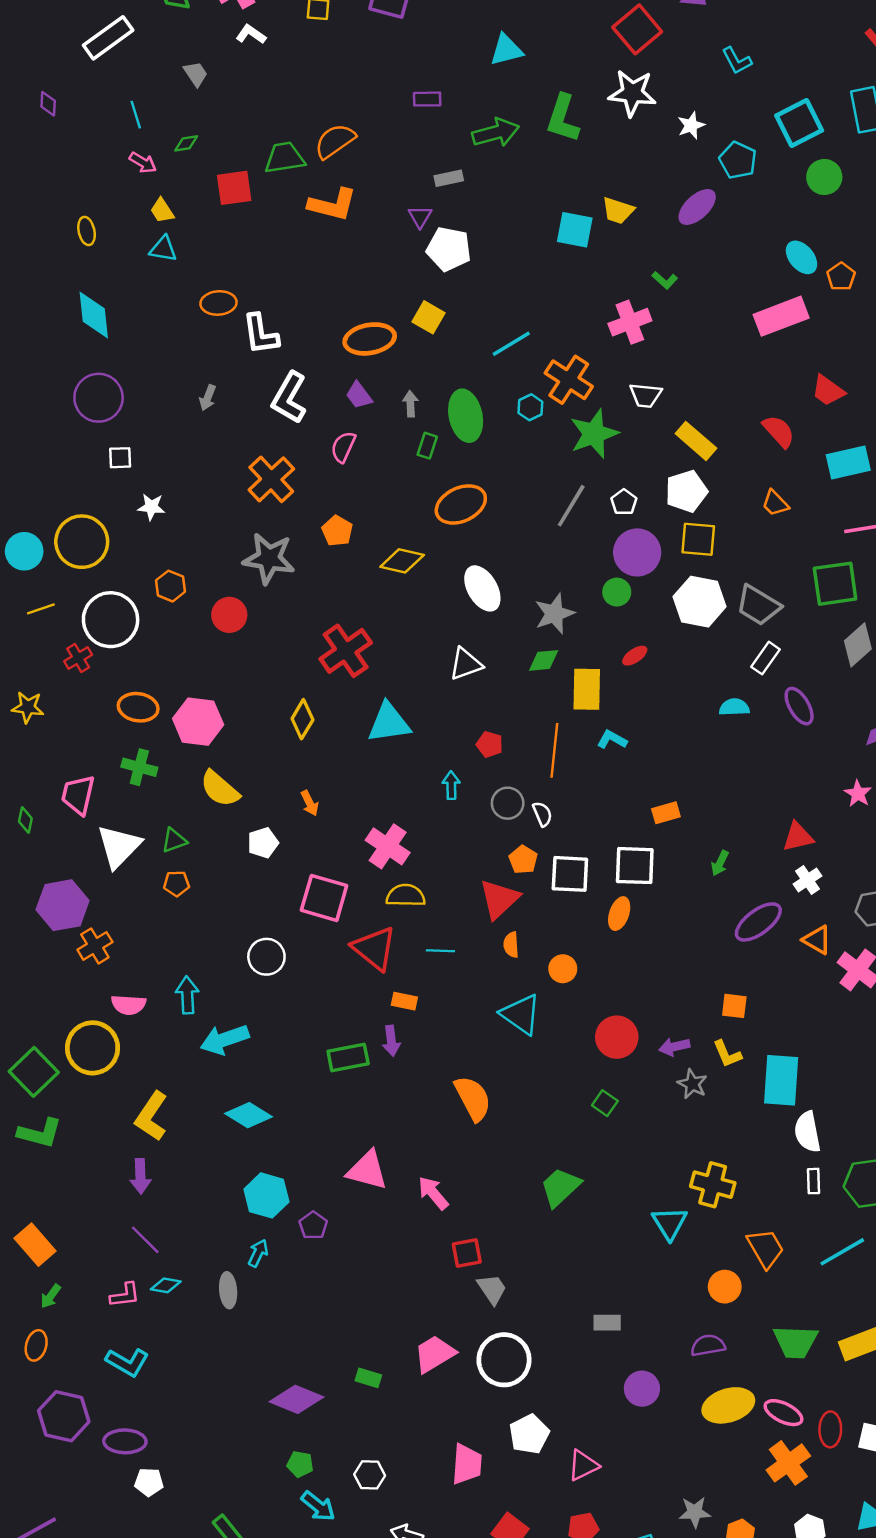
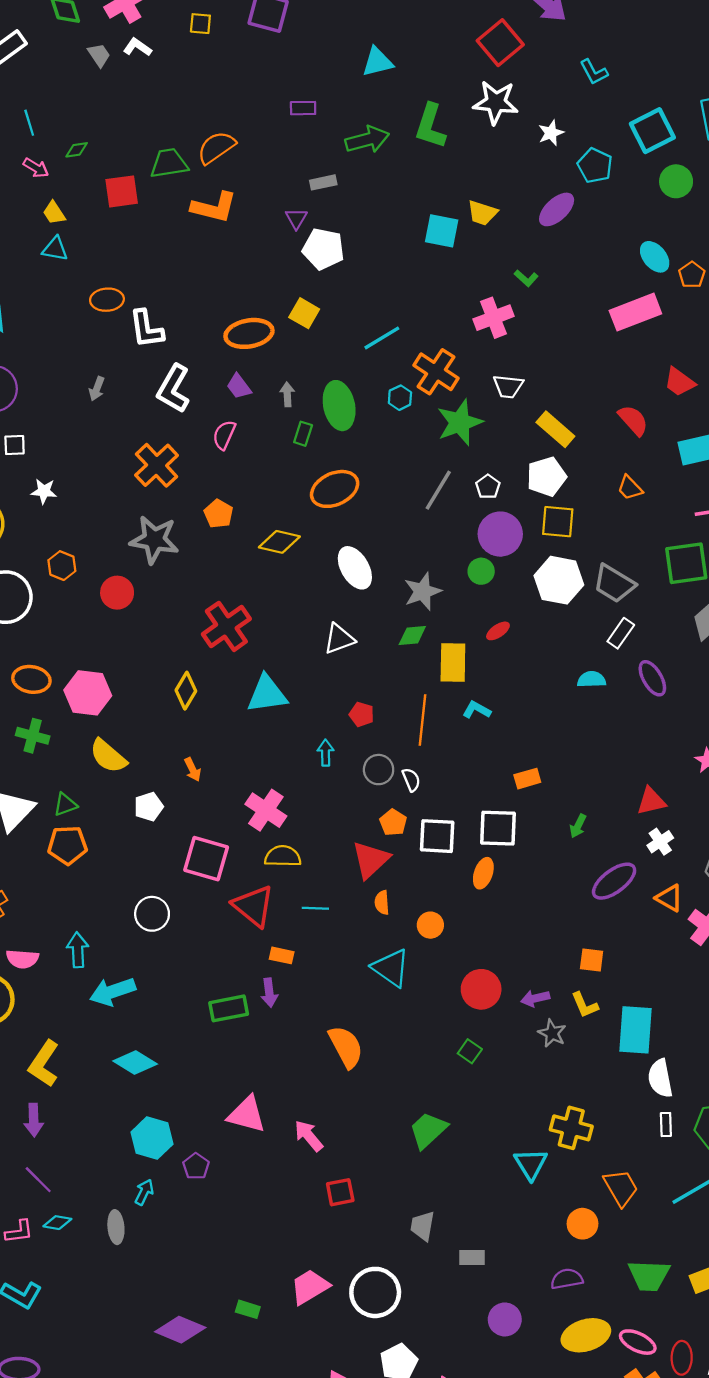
gray trapezoid: (196, 74) -> (99, 55), moved
orange pentagon: (176, 884) -> (68, 845), size x1.6
gray trapezoid: (492, 1289) -> (422, 1226), moved, turned -136

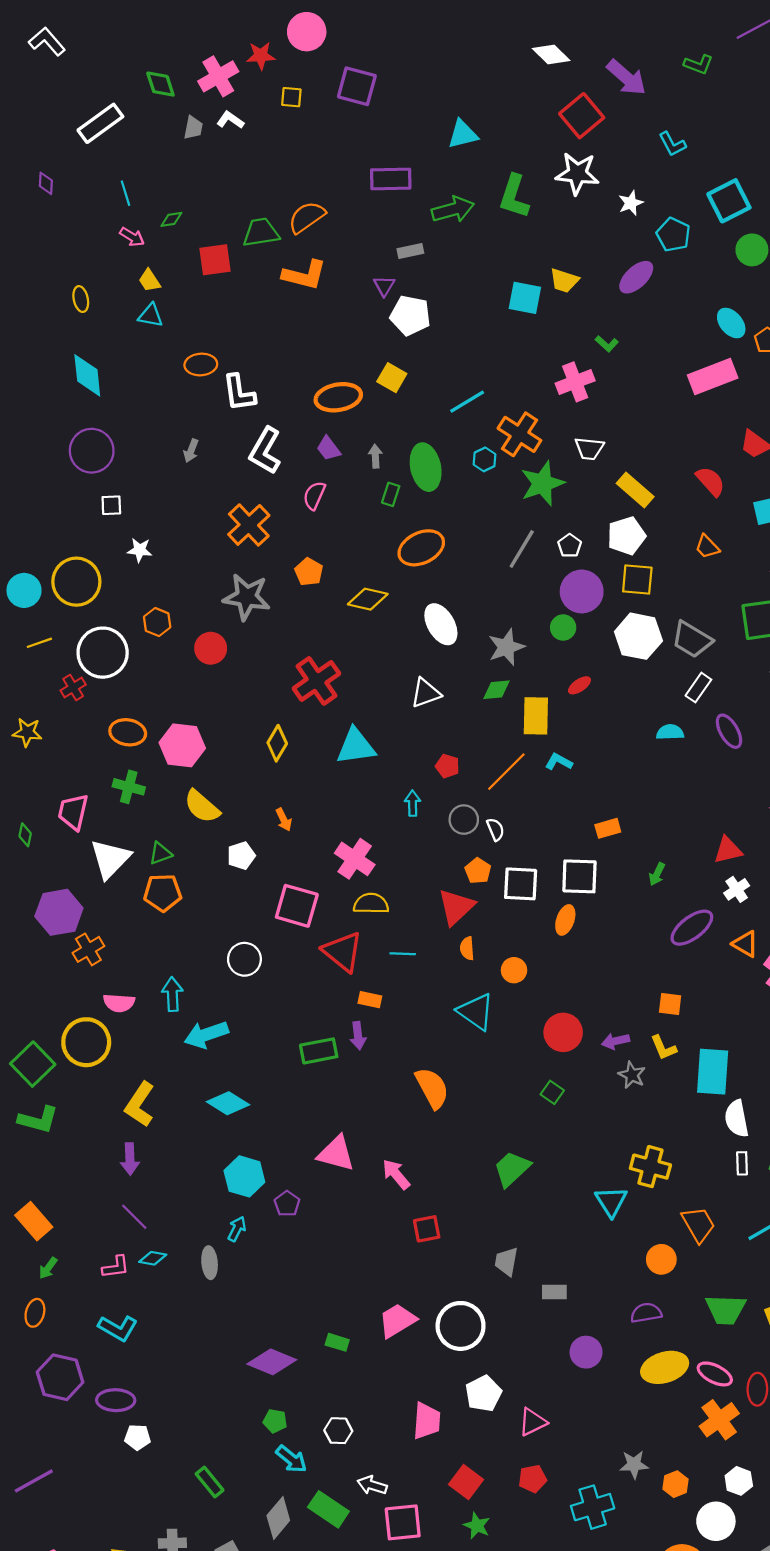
gray trapezoid: (99, 55) -> (193, 128), turned 45
purple rectangle: (303, 108) -> (391, 179), size x1.6
orange line: (422, 720) -> (506, 772), turned 39

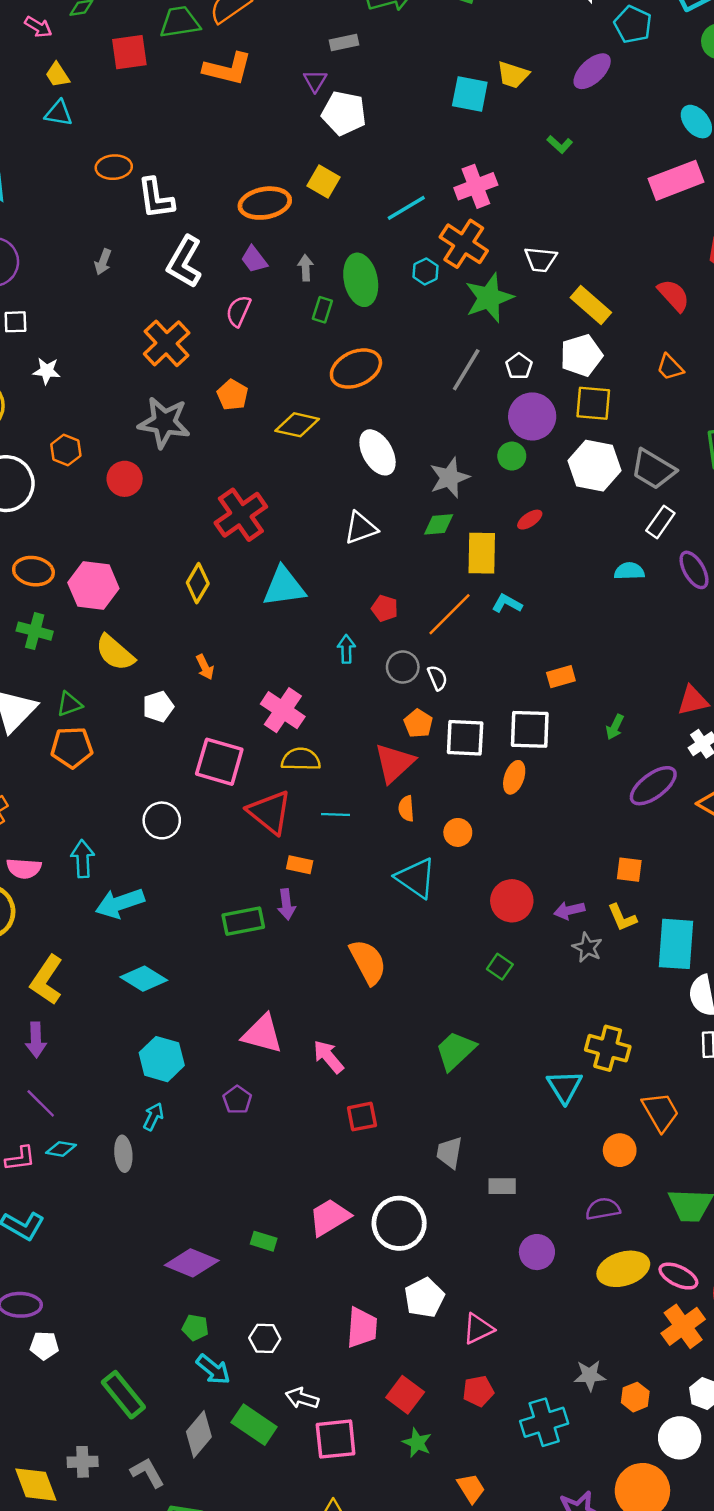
pink cross: (575, 382) -> (476, 186), moved
purple pentagon: (287, 1204) -> (237, 1100), moved
green rectangle: (210, 1482) -> (123, 1395), size x1.4

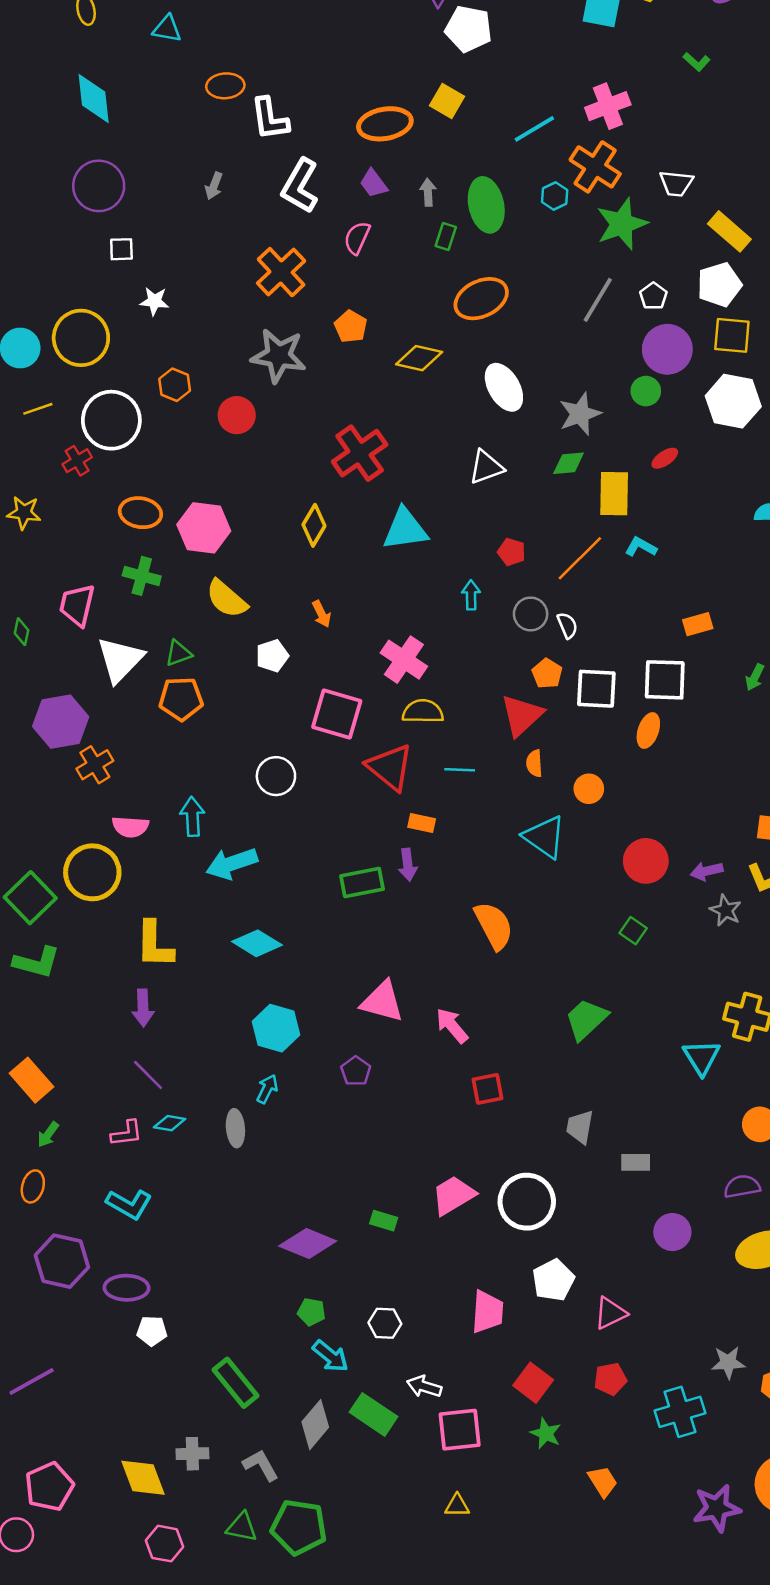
yellow L-shape: (47, 980) -> (154, 945), turned -33

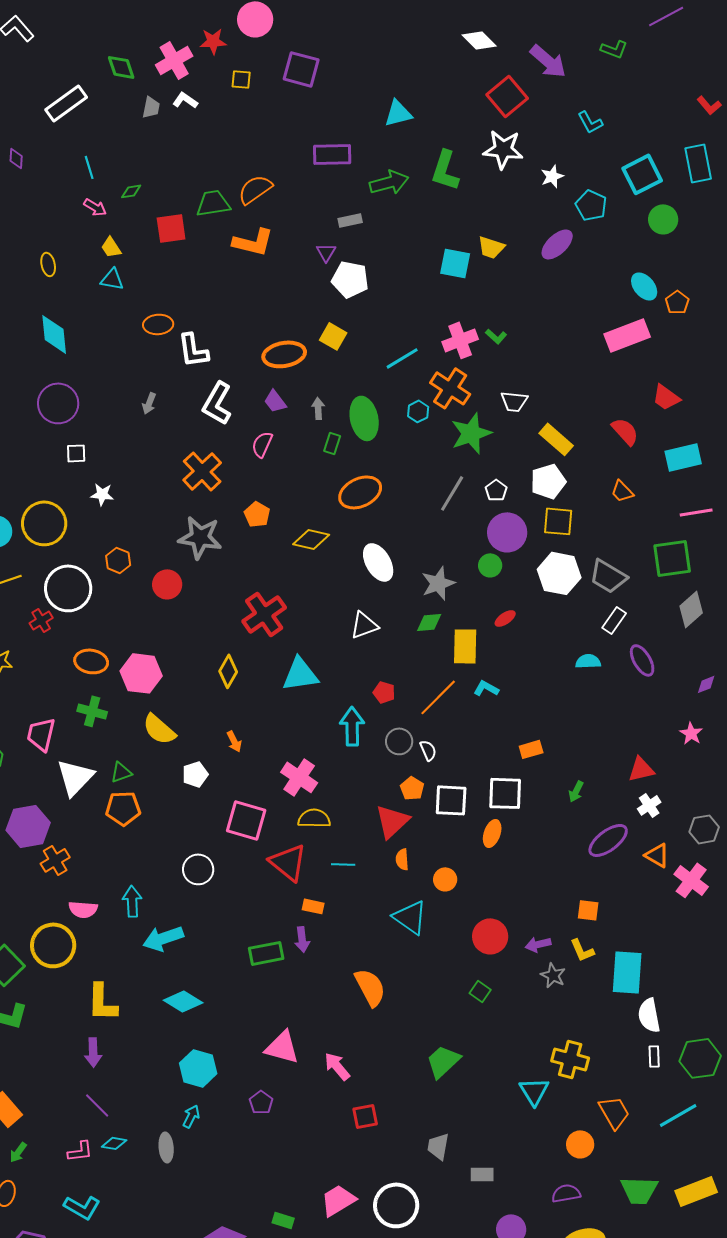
green L-shape: (696, 62) -> (496, 336), moved
cyan arrow: (471, 595) -> (352, 726), size x1.6

